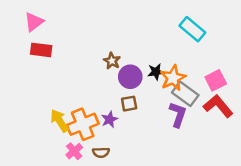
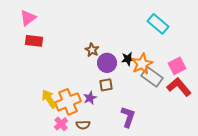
purple L-shape: (178, 115) -> (128, 117), moved

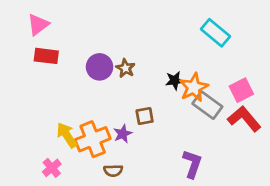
purple circle: (107, 63) -> (100, 67), moved
purple L-shape: (128, 117) -> (192, 164), moved
pink cross: (61, 124) -> (52, 168), moved

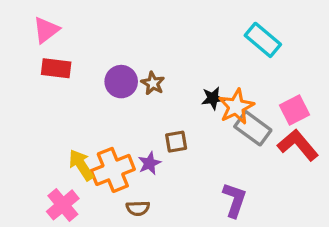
pink cross: (52, 168) -> (63, 205), size x1.4

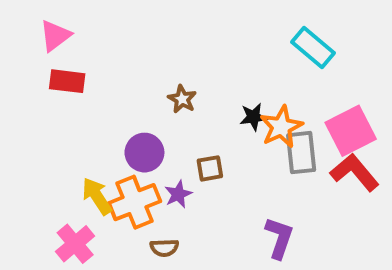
purple circle: (121, 82) -> (144, 153), moved
pink square: (295, 110) -> (351, 131), size x1.4
gray rectangle: (253, 128) -> (301, 153), turned 48

